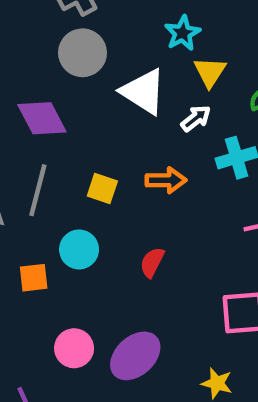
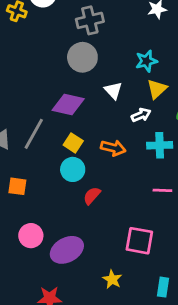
white triangle: (143, 92) -> (113, 91), size x0.6
purple diamond: (42, 118) -> (68, 104), moved, turned -64
cyan circle: (79, 249) -> (73, 169), moved

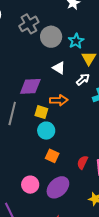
gray circle: (82, 57) -> (51, 37), moved
orange arrow: (113, 148) -> (59, 100), moved
orange square: (17, 186) -> (52, 156), moved, turned 32
red semicircle: (92, 196) -> (82, 162), moved

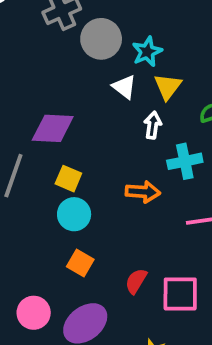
white triangle: (59, 68) -> (124, 87), moved
white arrow: (83, 79) -> (153, 125), turned -48
orange arrow: (59, 100) -> (143, 192), moved

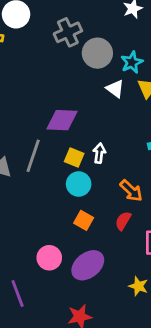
white arrow: (153, 125) -> (99, 153), moved
orange arrow: (143, 192) -> (131, 191), moved, turned 40
red semicircle: (136, 281) -> (123, 221), moved

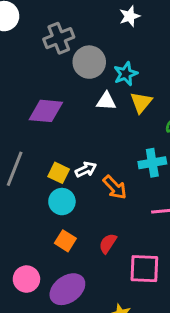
white triangle: (115, 89) -> (106, 101), turned -36
purple diamond: (62, 120) -> (46, 111), moved
white arrow: (99, 153) -> (86, 170), turned 54
orange arrow: (131, 191) -> (115, 187), moved

